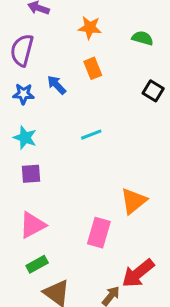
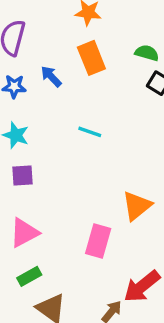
green semicircle: (143, 38) -> (147, 53), moved
orange rectangle: (93, 68) -> (91, 58), size x1.4
cyan line: (91, 135) -> (90, 132), turned 40

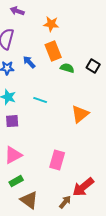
green semicircle: (147, 53) -> (67, 68), moved
cyan line: (90, 132) -> (40, 100), moved
orange triangle: (137, 206) -> (80, 114), moved

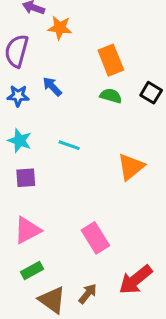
orange star: (51, 24) -> (60, 28), moved
orange rectangle: (53, 51) -> (111, 60), moved
pink rectangle: (57, 160) -> (95, 238), turned -48
brown arrow: (65, 202) -> (88, 294), moved

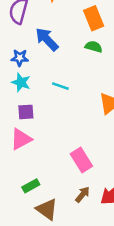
blue arrow: (52, 86) -> (47, 39), size x1.5
blue star: (18, 96) -> (20, 58), moved
pink triangle: (27, 230) -> (21, 139), moved
brown arrow: (88, 294) -> (83, 194), moved

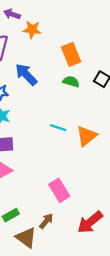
cyan line: (60, 86) -> (58, 128), moved
brown arrow: (83, 194) -> (46, 221), moved

